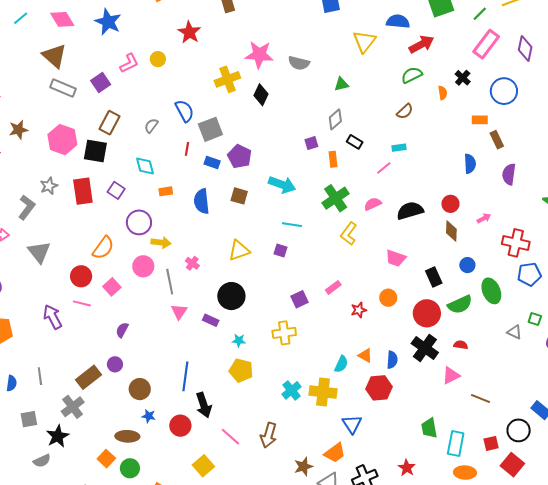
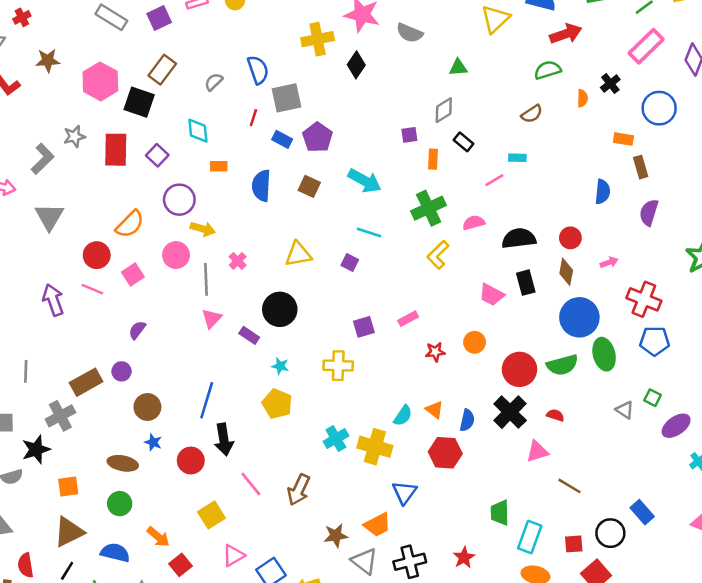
blue circle: (467, 265) -> (579, 317), size x2.0
black rectangle: (434, 277) -> (526, 283), moved
orange square: (106, 459) -> (68, 486), moved, turned 30

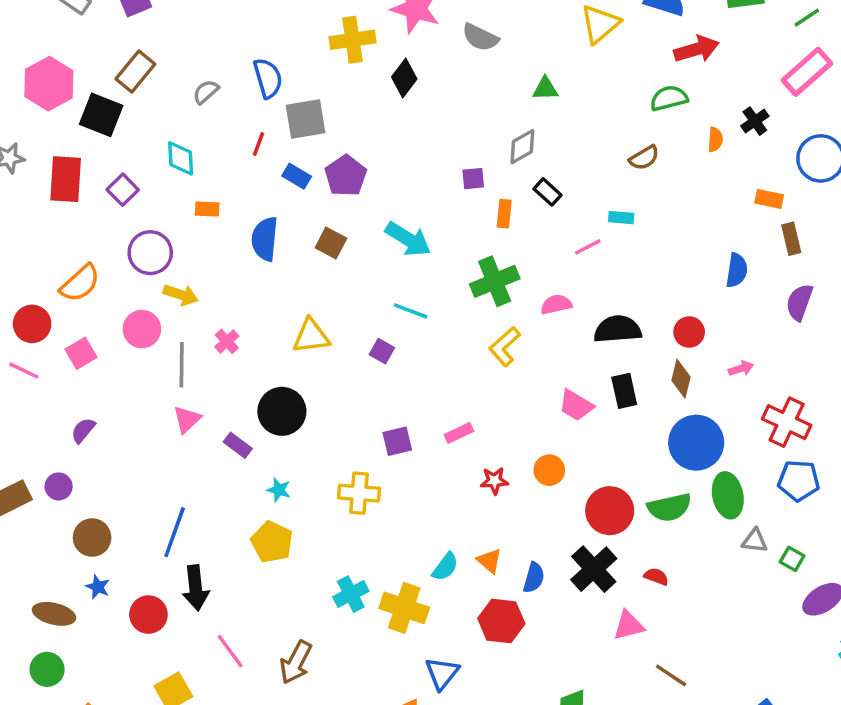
gray triangle: (625, 410) -> (755, 541), moved, turned -30

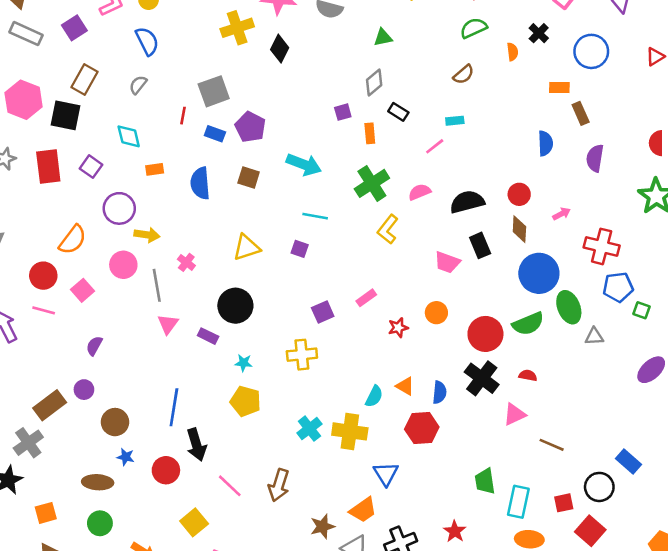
blue semicircle: (268, 78) -> (147, 41), moved
green square: (792, 559) -> (641, 310), moved

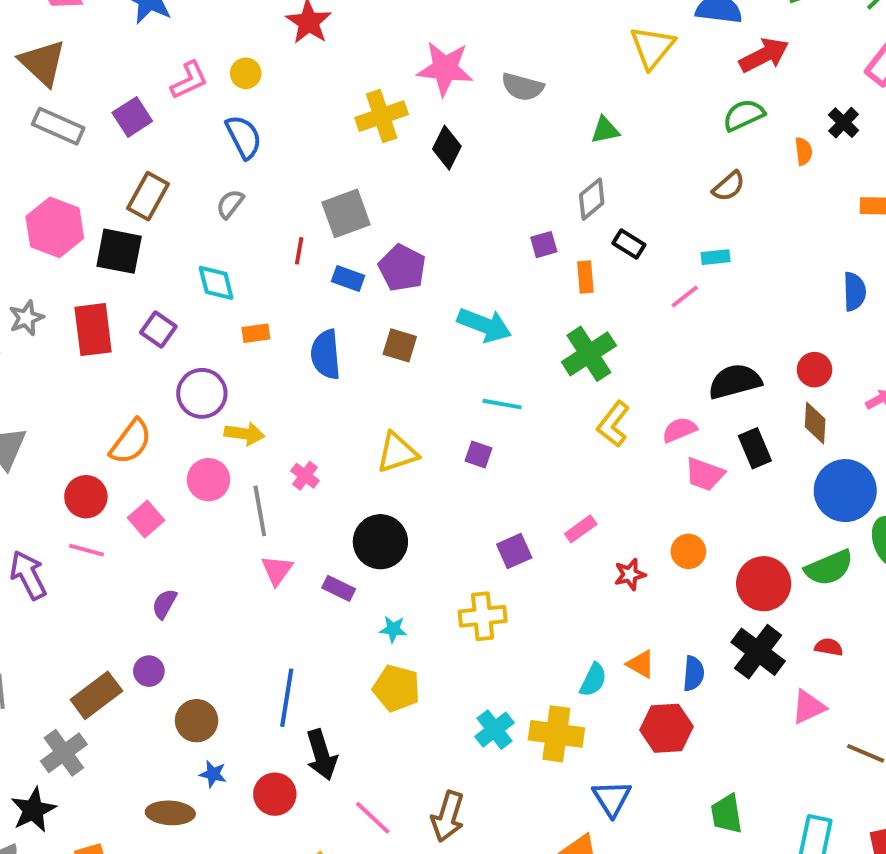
pink semicircle: (419, 192) -> (679, 430), moved
green trapezoid: (485, 481) -> (727, 814), moved

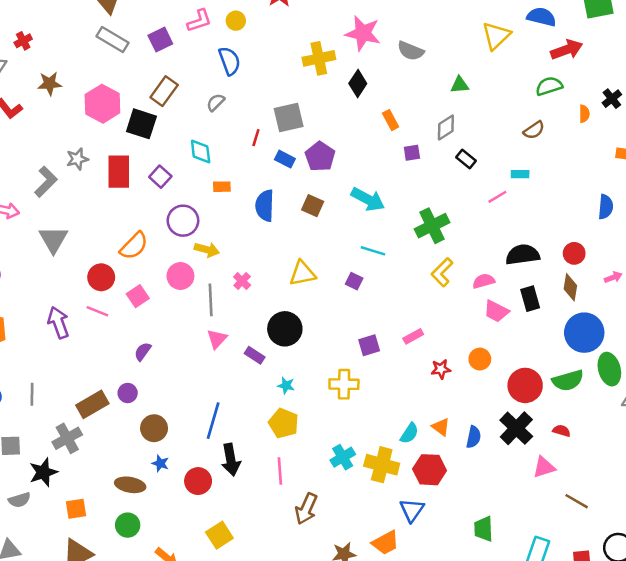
orange rectangle: (585, 277) -> (391, 120), moved, turned -30
red hexagon: (667, 728) -> (430, 470), moved
pink line: (373, 818) -> (280, 471), moved, turned 36

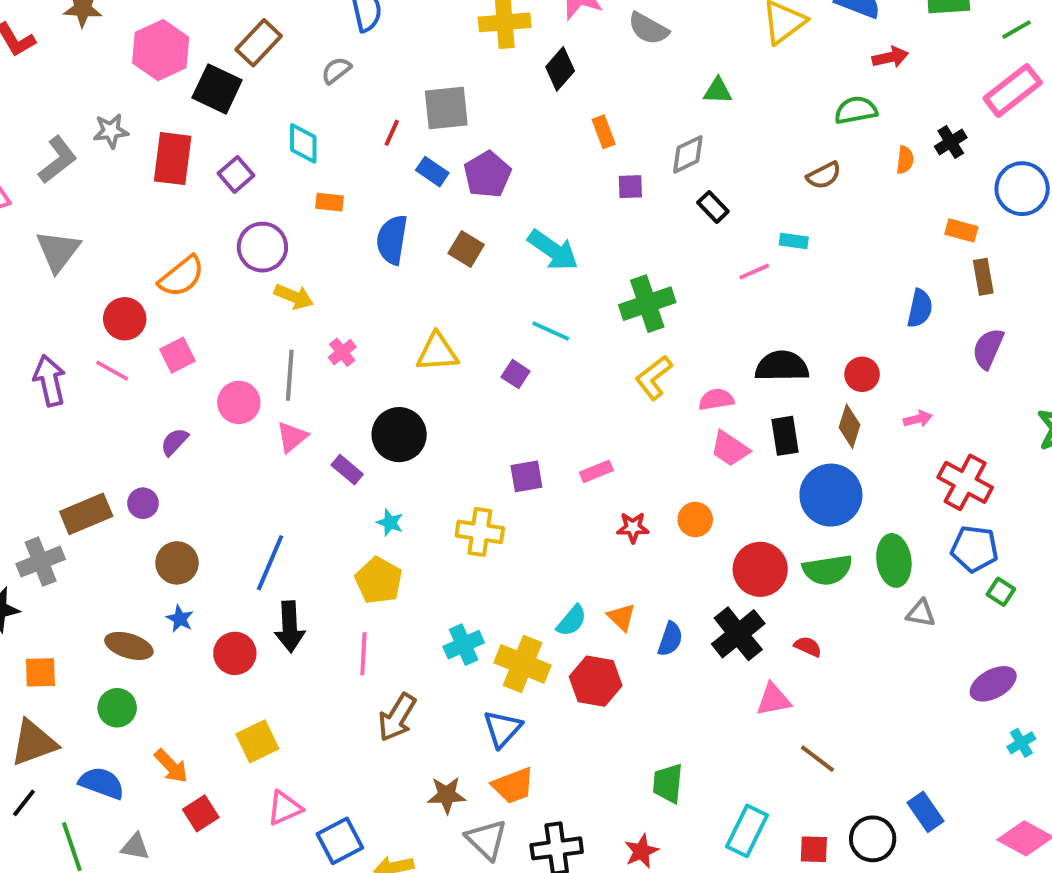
red arrow: (567, 50) -> (890, 57), size x0.7
pink circle: (180, 276) -> (239, 402), moved
blue circle: (584, 333) -> (831, 495), moved
blue triangle: (412, 510) -> (502, 729), moved

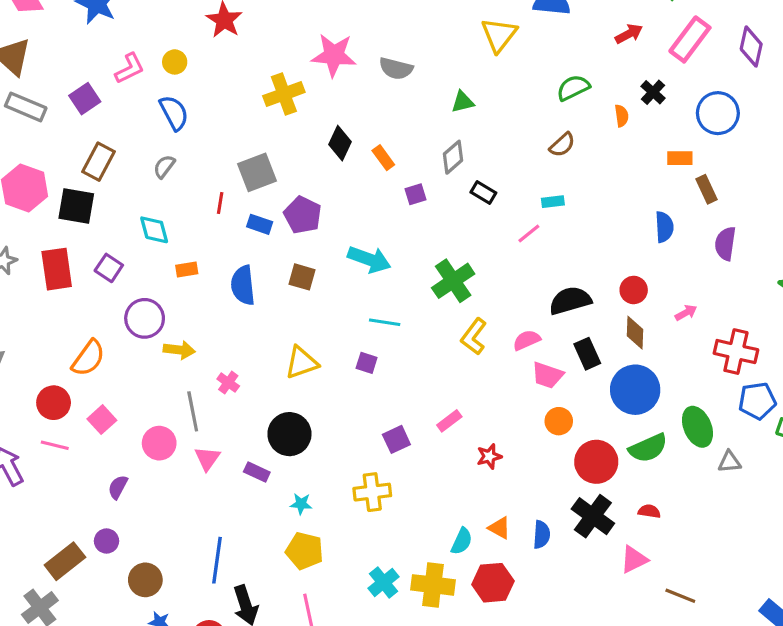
red arrow: (890, 57) -> (629, 34), moved
black diamond: (560, 69) -> (340, 143), moved
orange circle: (695, 520) -> (559, 421), moved

